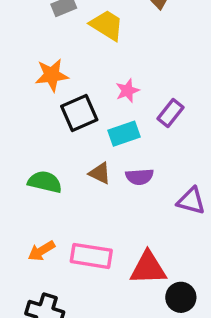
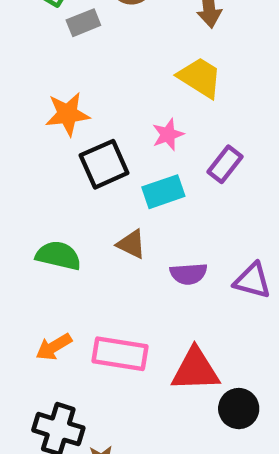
yellow trapezoid: (107, 25) -> (200, 77), moved
purple semicircle: (140, 177) -> (188, 274), moved

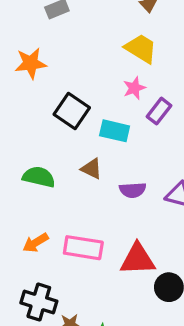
orange star: (67, 114) -> (31, 63), moved
pink star: (168, 135) -> (134, 88), moved
black square: (104, 164) -> (72, 111), turned -32
cyan rectangle: (163, 192) -> (115, 131), turned 32

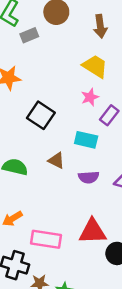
cyan rectangle: (115, 131) -> (86, 140), moved
pink rectangle: (83, 248) -> (46, 239), moved

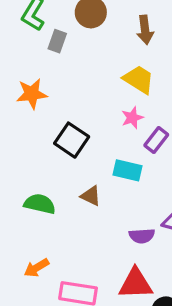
gray rectangle: (29, 35) -> (57, 41), turned -48
purple semicircle: (89, 177) -> (142, 236), moved

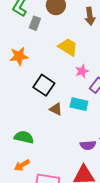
yellow trapezoid: (139, 79) -> (68, 47), moved
brown triangle: (91, 196) -> (56, 109), moved
green semicircle: (40, 204) -> (24, 137), moved

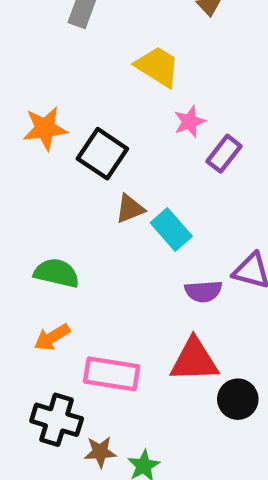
orange star: (19, 56) -> (45, 128), moved
cyan rectangle: (79, 104) -> (171, 229), moved, turned 36
brown triangle: (56, 109) -> (130, 209), turned -48

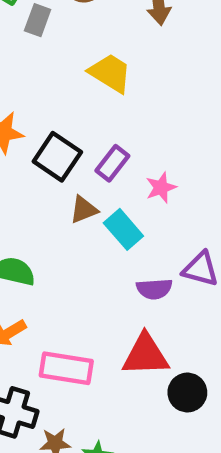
pink star: (190, 122) -> (161, 188), moved
purple rectangle: (224, 154) -> (112, 163), moved

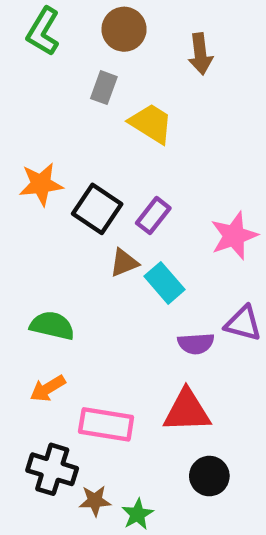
gray rectangle: (38, 20) -> (104, 88), moved
pink star: (161, 188) -> (234, 236), moved, size x1.5
black circle: (187, 393) -> (209, 476), moved

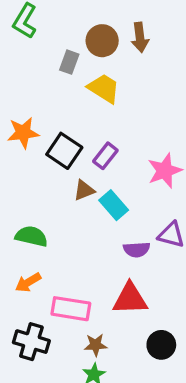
brown circle: (124, 29) -> (102, 41), moved
black circle: (209, 476) -> (161, 345), moved
brown star: (95, 501) -> (96, 345), moved

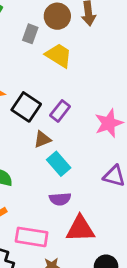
cyan rectangle: (114, 205) -> (59, 164), moved
purple semicircle: (137, 250) -> (60, 199), moved

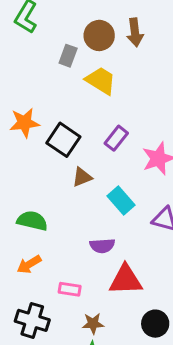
purple rectangle: (60, 111) -> (116, 138), moved
cyan rectangle: (59, 164) -> (121, 201), moved
pink rectangle: (32, 237) -> (70, 289), size x0.6

